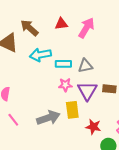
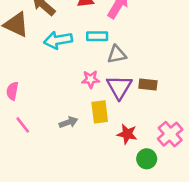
cyan rectangle: (63, 64) -> (97, 36), moved
gray arrow: (48, 118) -> (68, 122), size x0.6

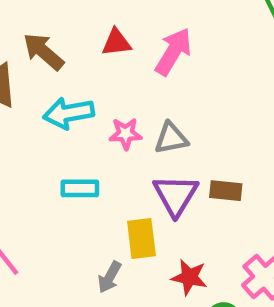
cyan rectangle: (97, 36) -> (80, 188), moved
pink star: (91, 79) -> (126, 134), moved
gray arrow: (68, 122) -> (110, 277), moved, turned 138

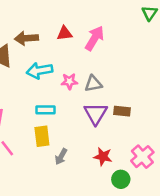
brown arrow: (43, 52) -> (26, 38), turned -45
yellow rectangle: (141, 238) -> (42, 136), moved

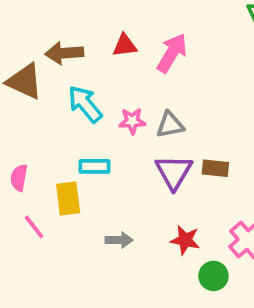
cyan arrow: (40, 71) -> (85, 104), turned 60
yellow rectangle: (42, 136) -> (68, 198), moved
gray arrow: (61, 157) -> (119, 240), turned -119

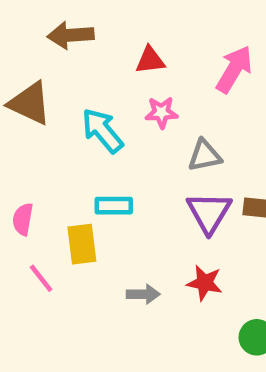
brown arrow: (64, 53) -> (71, 35), moved
pink arrow: (172, 53) -> (234, 69), moved
pink star: (132, 121) -> (161, 112), moved
red star: (185, 240) -> (205, 283), moved

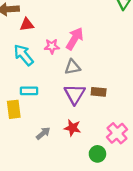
red triangle: (150, 60) -> (27, 25), moved
pink arrow: (234, 69) -> (75, 39), moved
gray arrow: (143, 294) -> (43, 133), turned -40

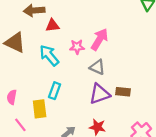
gray triangle: (72, 67) -> (97, 67), turned 35
cyan rectangle: (29, 91) -> (55, 91), turned -70
purple triangle: (75, 94) -> (99, 94), turned 40

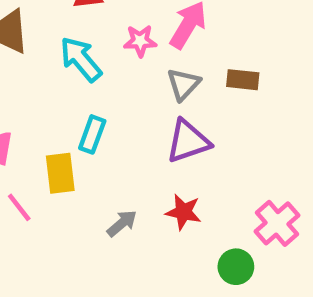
gray triangle: (97, 67) -> (183, 84), turned 49
brown rectangle: (123, 92) -> (243, 80), moved

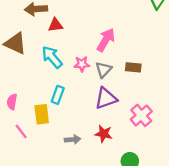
pink star: (140, 41) -> (82, 64), moved
gray arrow: (122, 223) -> (73, 139), turned 35
pink cross: (277, 223) -> (141, 115), moved

